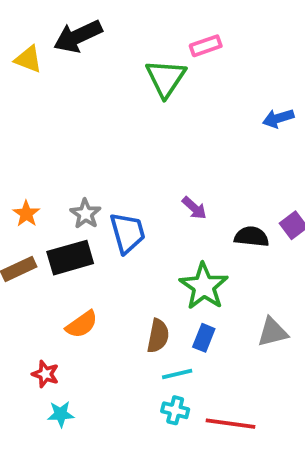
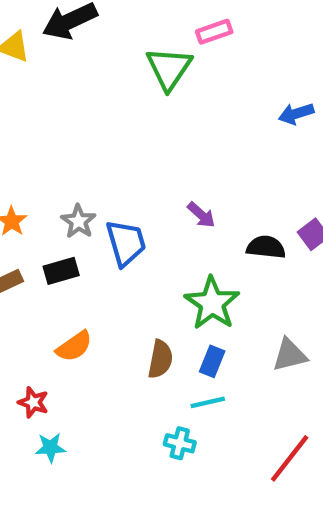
black rectangle: (70, 258) -> (61, 271), size x0.7
cyan line: (177, 374) -> (208, 402), moved
red line: (231, 424) -> (290, 458), moved, turned -60

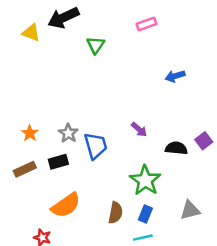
green triangle: (169, 68) -> (96, 45), moved, size x0.7
blue arrow: (296, 114) -> (175, 76), moved
orange semicircle: (74, 346) -> (66, 205), size x1.4

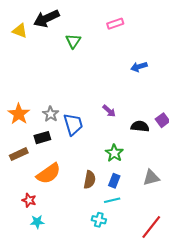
orange star: (30, 133) -> (19, 114), size x1.5
brown rectangle: (25, 169) -> (19, 154), moved
green star: (145, 180) -> (114, 153), size x0.7

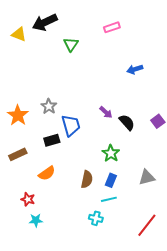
gray star: (51, 114) -> (49, 106), moved
black semicircle: (140, 126) -> (127, 122), moved, turned 42
black rectangle: (42, 138) -> (52, 140), moved
orange semicircle: (49, 174) -> (47, 173), size x0.7

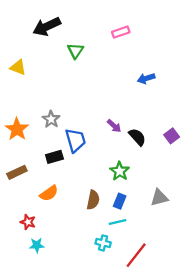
yellow triangle: (19, 34) -> (18, 67), moved
red line: (147, 225) -> (136, 255), moved

